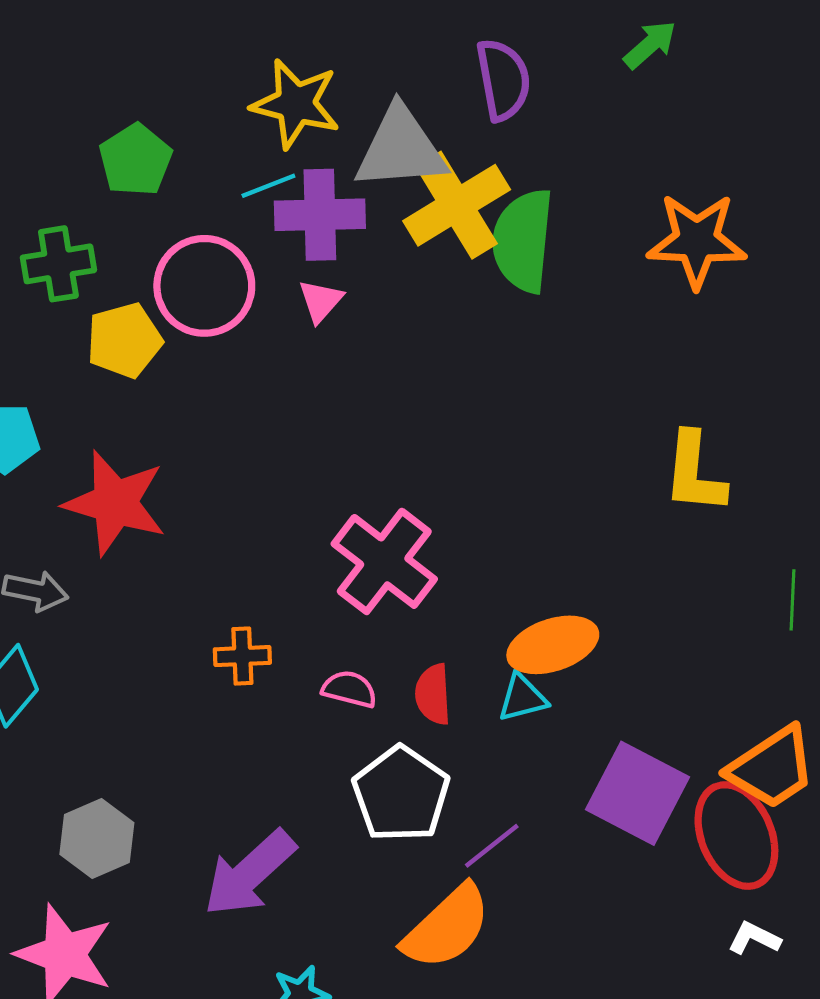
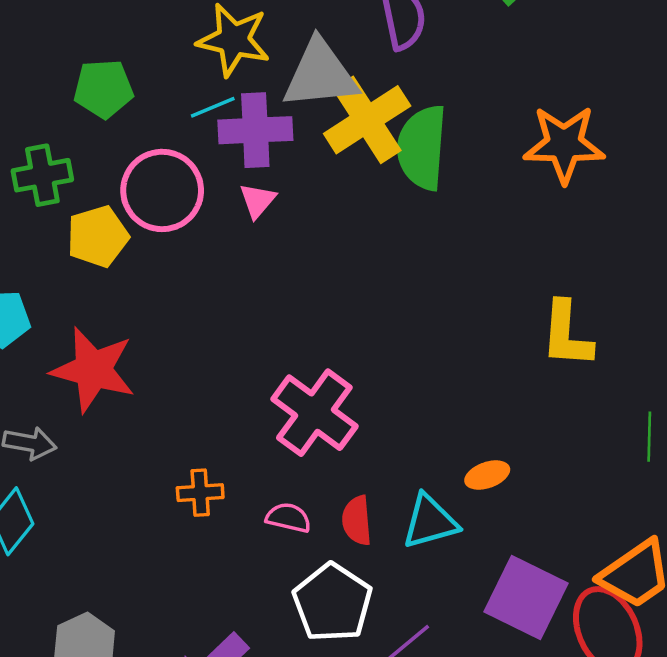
green pentagon: (135, 160) -> (104, 89), turned 30
orange ellipse: (553, 645) -> (487, 475), moved, size x0.6
cyan triangle: (522, 698) -> (430, 522), size x1.4

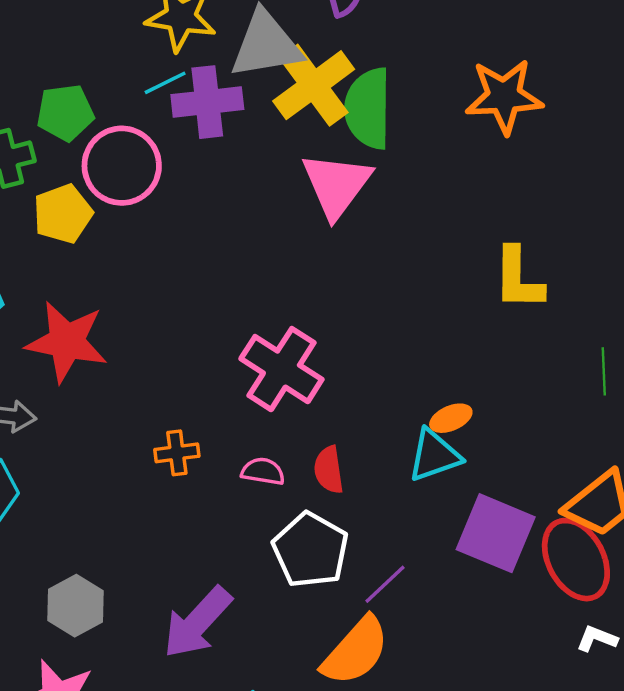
green pentagon: (104, 89) -> (65, 113), moved
pink triangle: (258, 201) -> (336, 185), moved, size x2.0
cyan triangle: (430, 522) -> (434, 455), moved

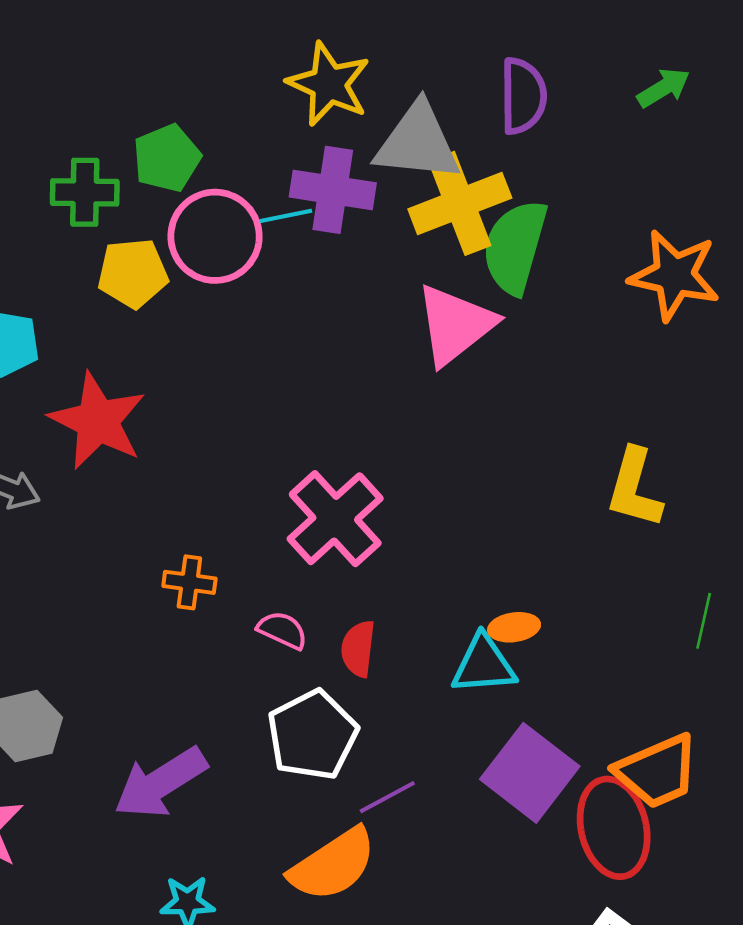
cyan line: (165, 83) -> (286, 216), moved
green pentagon: (65, 113) -> (167, 158), turned -30

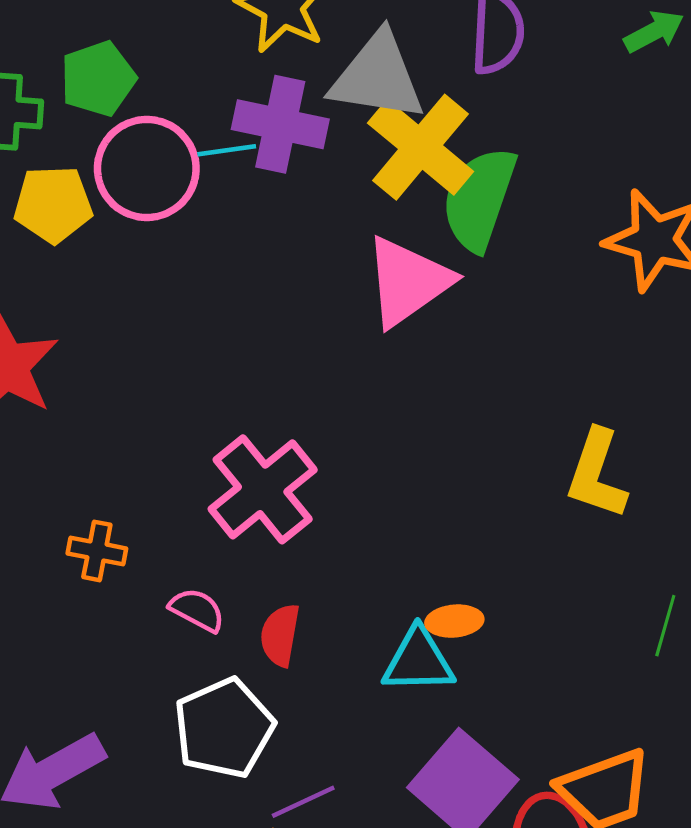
yellow cross: (460, 203) -> (420, 147), turned -32

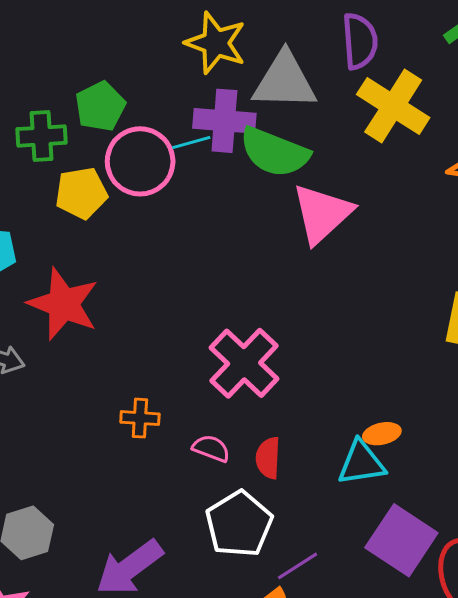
yellow cross: (420, 147) -> (393, 106), moved
green semicircle: (479, 199) -> (274, 152), moved, turned -80

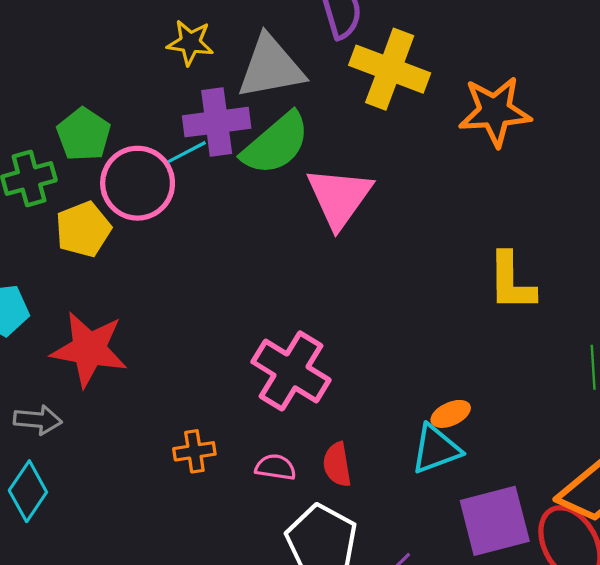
yellow star: (216, 43) -> (190, 43), size x0.7
green semicircle: (274, 152) -> (276, 144), turned -50
purple square: (401, 540) -> (495, 521), turned -36

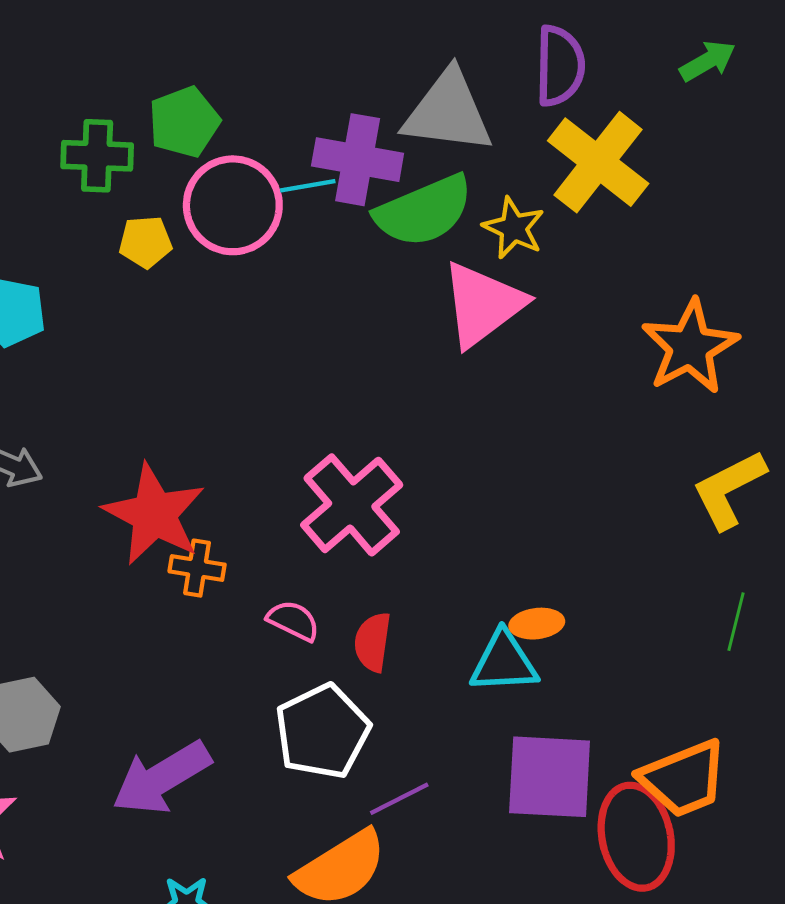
yellow star: (190, 43) -> (514, 228), moved
orange star: (495, 111) -> (690, 347), moved, turned 30
yellow pentagon: (83, 229) -> (145, 242), size x0.7
yellow L-shape: (511, 282) -> (729, 489), moved, turned 46
red star: (89, 349) -> (154, 514), moved

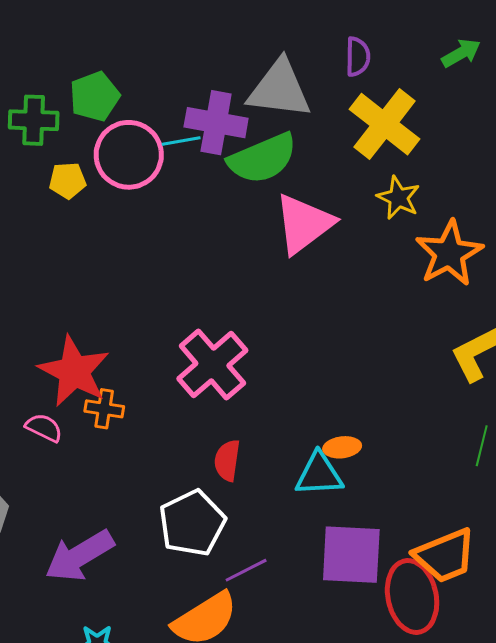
purple semicircle: (560, 66) -> (358, 57), size x0.7
yellow star: (514, 228) -> (398, 198), moved
pink semicircle: (293, 621) -> (44, 428), moved

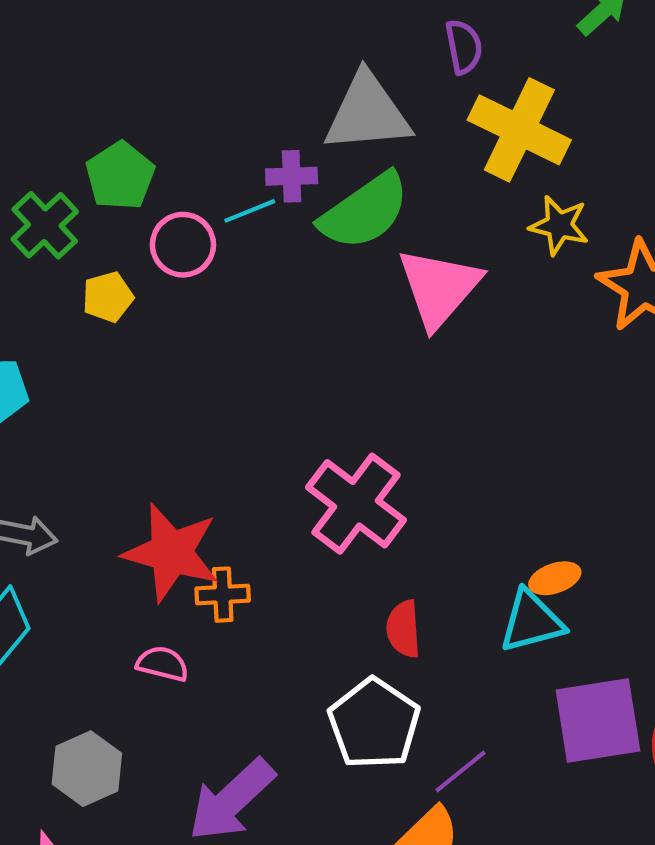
green cross: (34, 120) -> (45, 225), turned -33
purple cross: (216, 123) -> (292, 176), size x0.6
pink circle: (129, 155) -> (183, 245), size x0.7
pink semicircle: (44, 428) -> (162, 664), moved

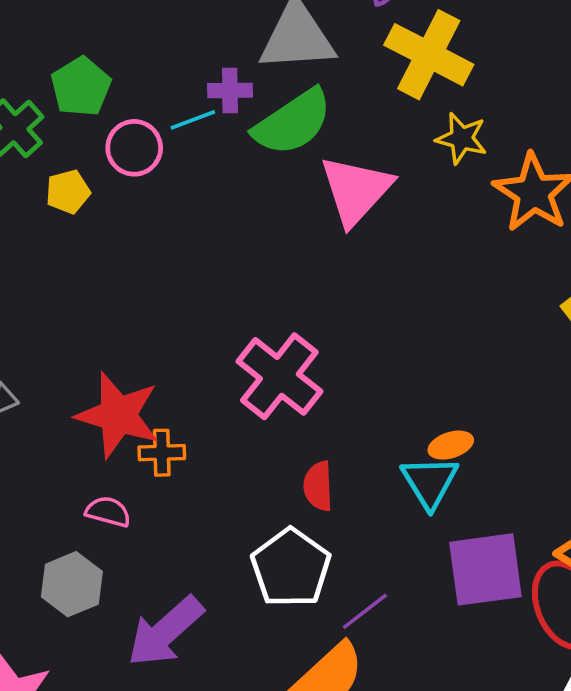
cyan triangle: (532, 621) -> (430, 482), turned -48
gray hexagon: (87, 769) -> (72, 584), moved

